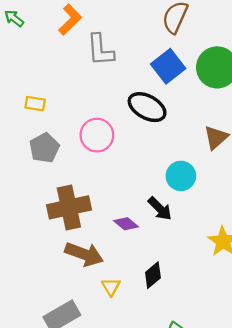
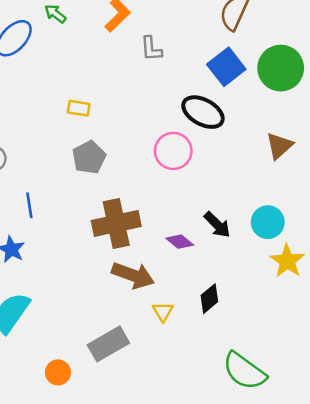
gray L-shape: (100, 50) -> (151, 49), size x0.7
pink circle: (97, 135) -> (173, 151), moved
cyan circle: (181, 176) -> (268, 222), moved

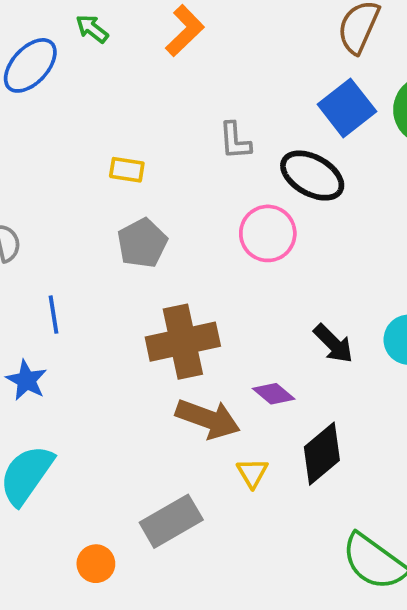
gray L-shape: (151, 49) -> (235, 141), moved
purple diamond: (180, 242) -> (274, 394), moved
black diamond: (209, 299) -> (322, 454), size x1.4

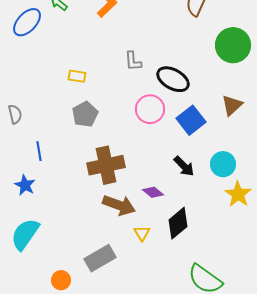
blue square: (347, 108) -> (191, 120), moved

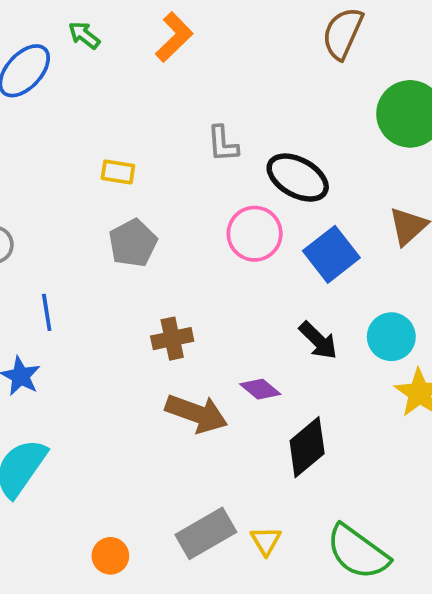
brown cross: (106, 165) -> (172, 339), size x0.6
yellow triangle: (142, 233) -> (266, 541), moved
gray rectangle: (100, 258) -> (206, 533), moved
orange circle: (61, 280) -> (110, 556), moved

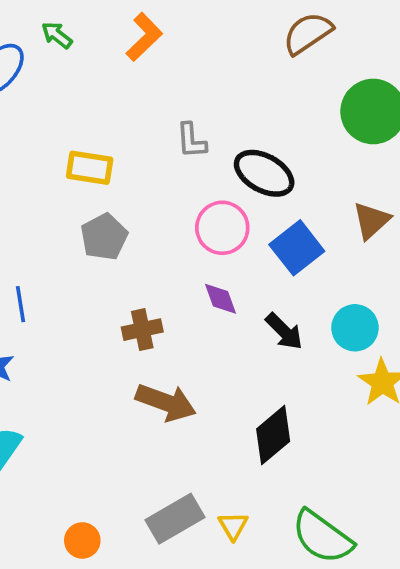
brown semicircle: (343, 33) -> (308, 33), turned 32
yellow rectangle: (118, 172) -> (90, 168), size x1.4
purple diamond: (260, 389) -> (220, 299), moved, turned 30

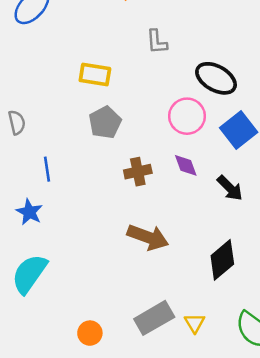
gray L-shape: (191, 141) -> (157, 42), moved
brown cross: (142, 330) -> (138, 172), moved

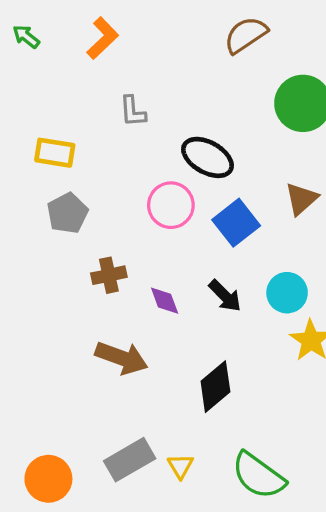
purple diamond: (186, 165) -> (165, 301), moved
orange circle: (90, 333) -> (48, 479), size x1.5

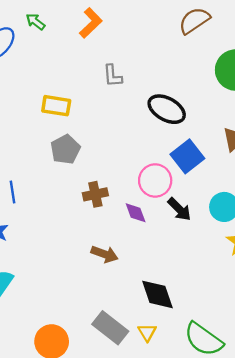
pink circle: (171, 205) -> (155, 180), moved
brown arrow: (122, 358) -> (105, 254), size x0.7
black diamond: (215, 387) -> (157, 294), moved, turned -69
gray rectangle: (130, 460) -> (110, 328), turned 68

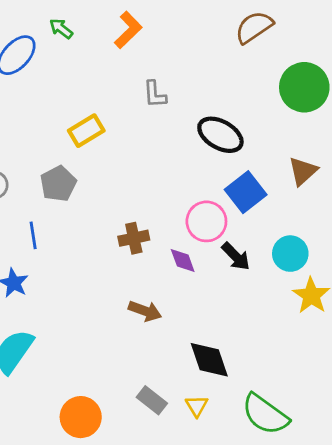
yellow rectangle: (56, 106) -> (86, 131), turned -40
gray pentagon: (65, 149) -> (58, 184), moved
gray rectangle: (110, 328) -> (152, 400), size x0.7

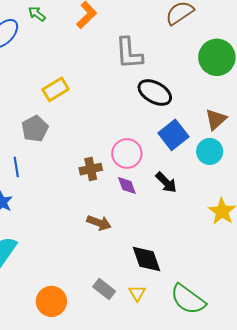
gray L-shape: (155, 94) -> (129, 53), moved, size x1.6
pink circle: (206, 221) -> (127, 154), moved
cyan circle: (290, 254) -> (210, 151), moved

